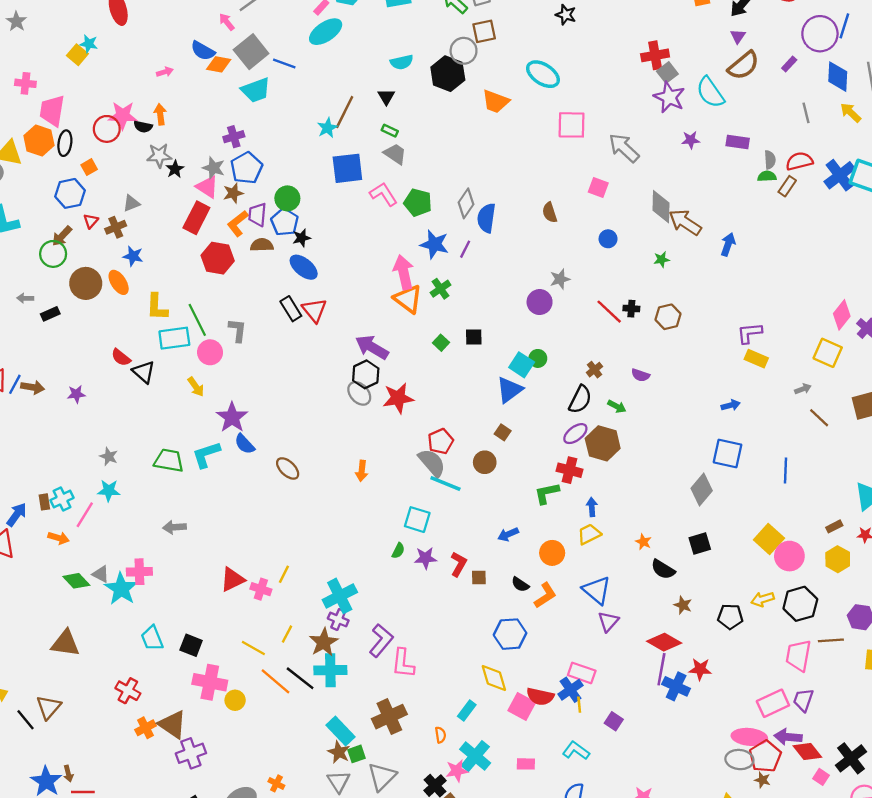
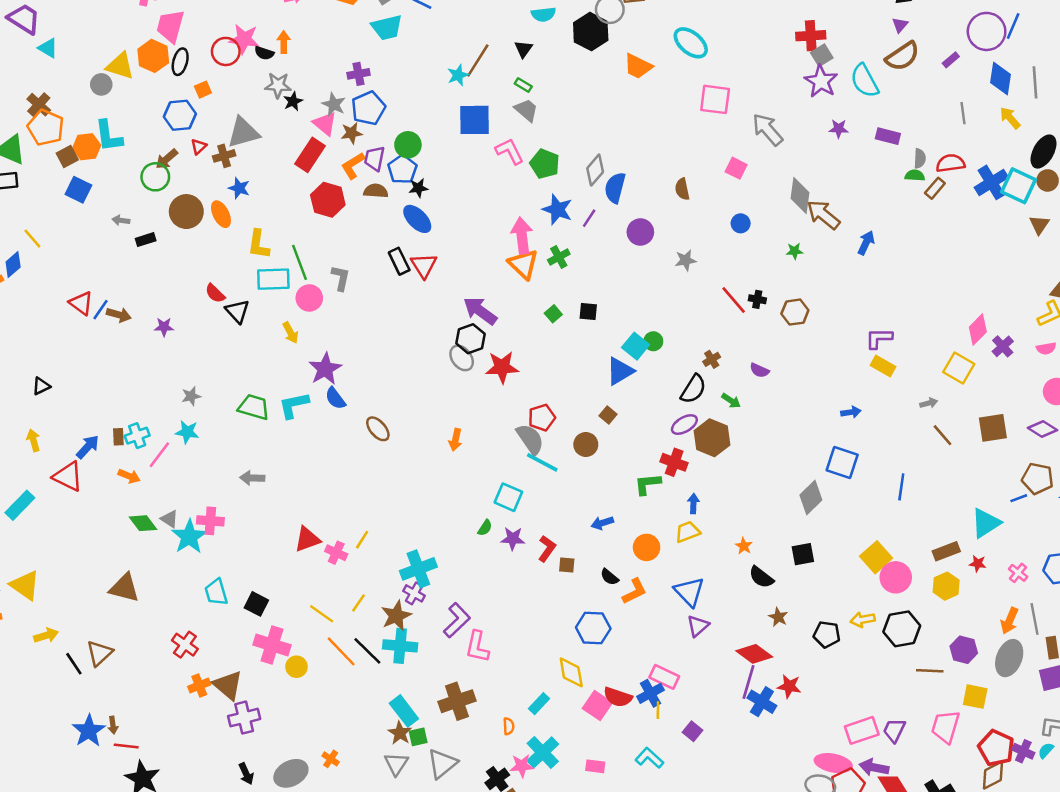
gray triangle: (131, 203) -> (243, 132), size x1.8
purple circle: (540, 302) -> (640, 232), moved
gray star: (109, 456) -> (191, 396), turned 30
brown rectangle: (834, 526) -> (946, 551), size x1.5
pink trapezoid: (798, 656) -> (945, 727), moved

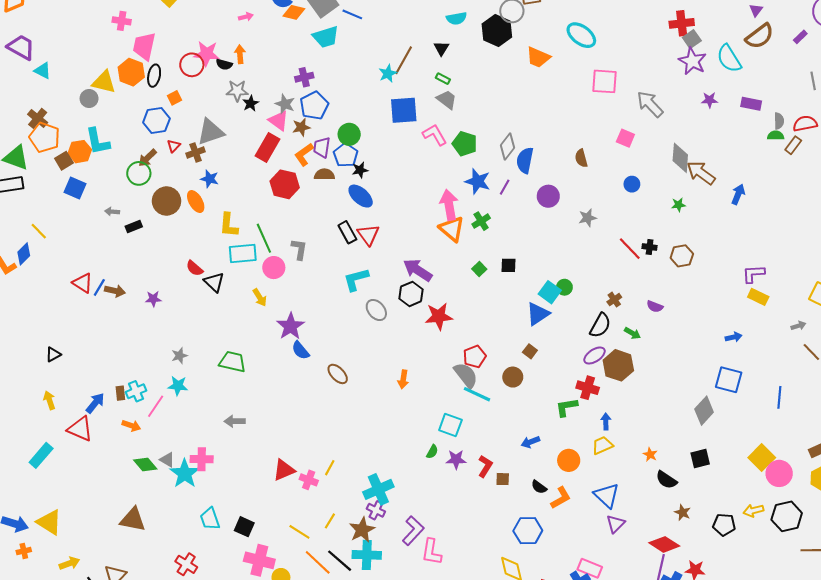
gray ellipse: (462, 358) -> (376, 310), moved
cyan L-shape: (294, 405) -> (356, 279), moved

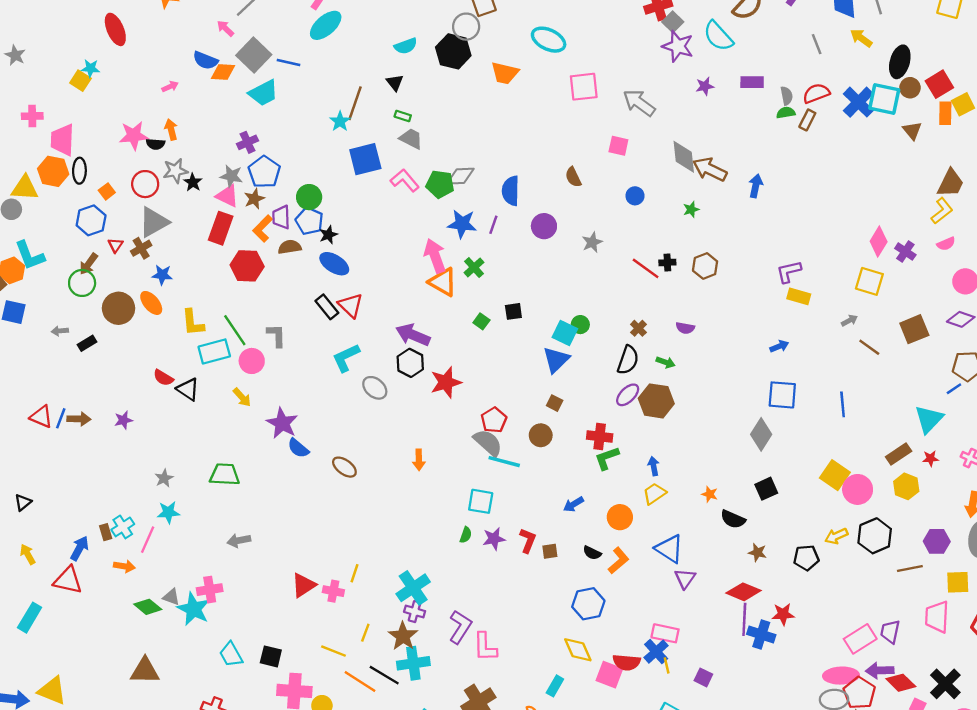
red circle: (192, 65) -> (145, 184), moved
gray diamond: (507, 146) -> (460, 176), moved, turned 60
red cross: (588, 388) -> (600, 437), moved

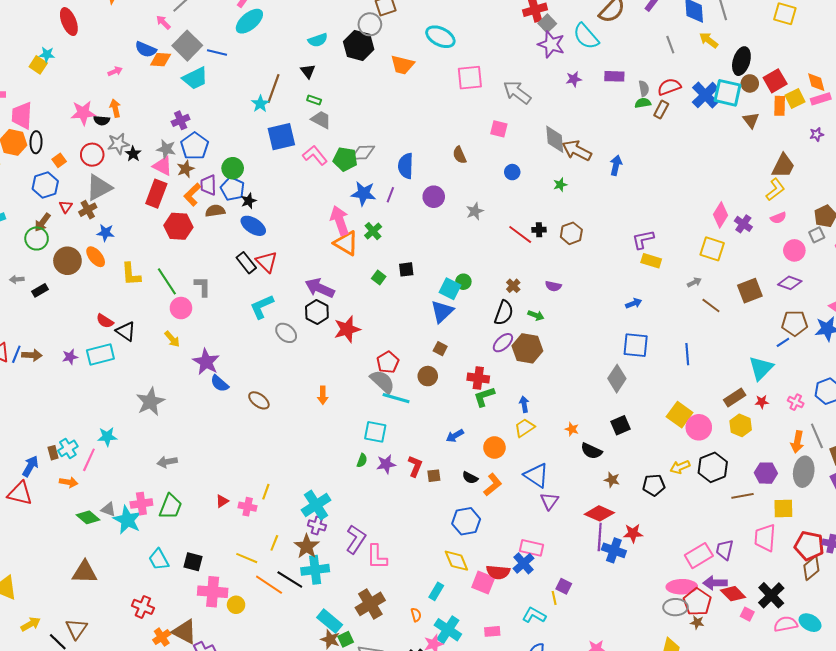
cyan rectangle: (214, 351) -> (100, 355), moved
green trapezoid: (225, 474) -> (171, 506), moved, turned 108
gray star: (164, 478) -> (150, 402), moved, size x1.8
red triangle: (304, 585) -> (222, 501), size x0.6
yellow line: (667, 665) -> (554, 598), moved

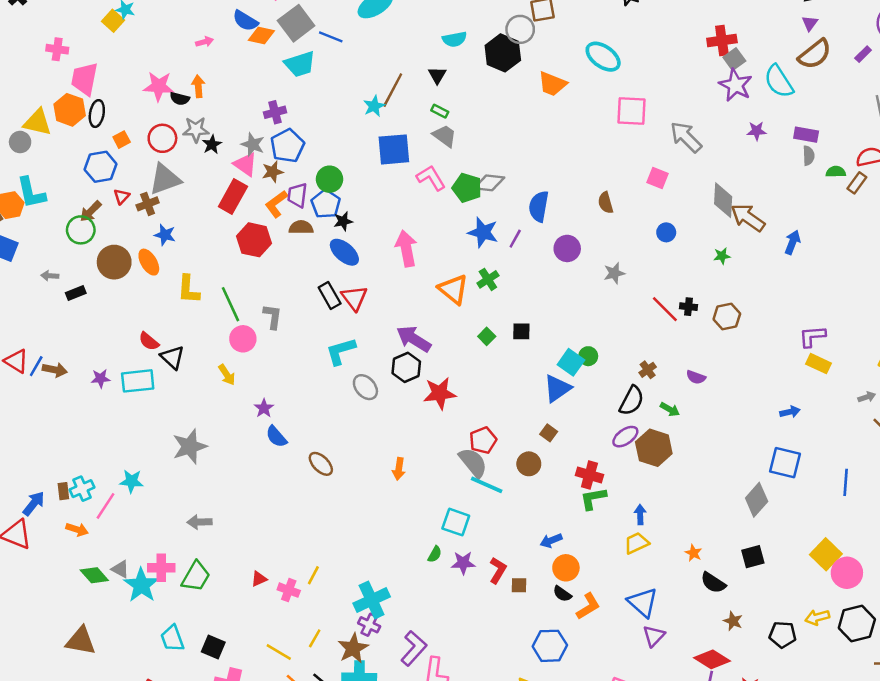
gray semicircle: (644, 88) -> (809, 156), moved
pink arrow: (340, 221) -> (406, 248), moved
purple star: (206, 362) -> (264, 408), size x0.6
orange circle: (494, 448) -> (566, 568), moved

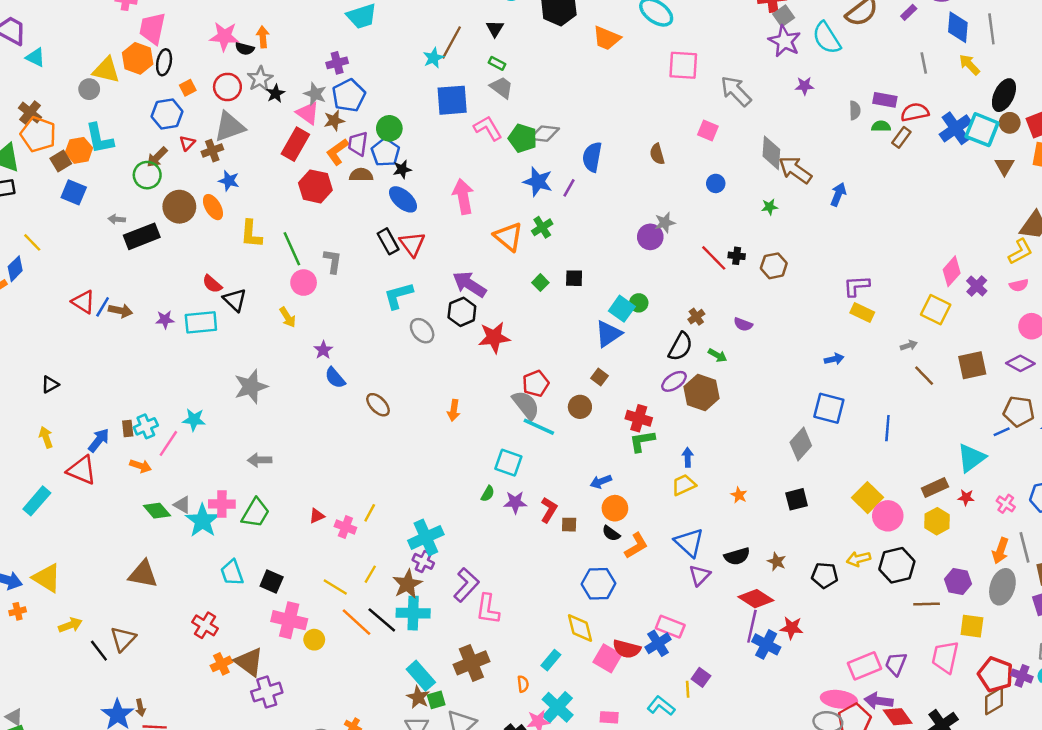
gray star: (196, 130) -> (260, 79), turned -30
purple rectangle: (806, 135) -> (885, 100), moved
purple circle: (567, 248) -> (650, 237), moved
black rectangle: (76, 293) -> (142, 236), size x1.8
black semicircle: (713, 583) -> (737, 556), moved, turned -50

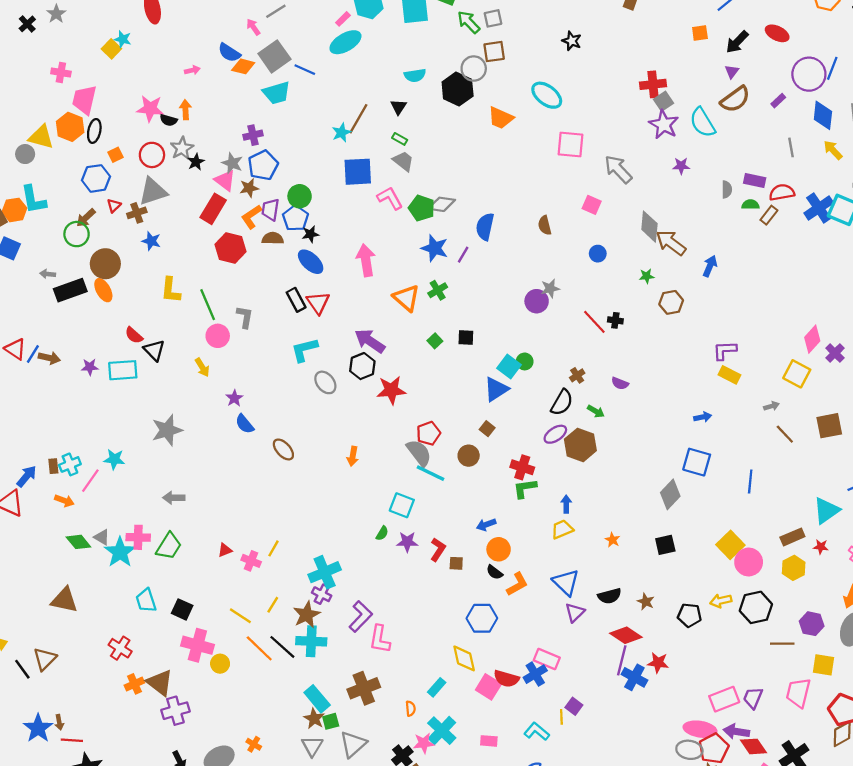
orange ellipse: (213, 207) -> (103, 290), moved
brown hexagon: (774, 266) -> (671, 302), moved

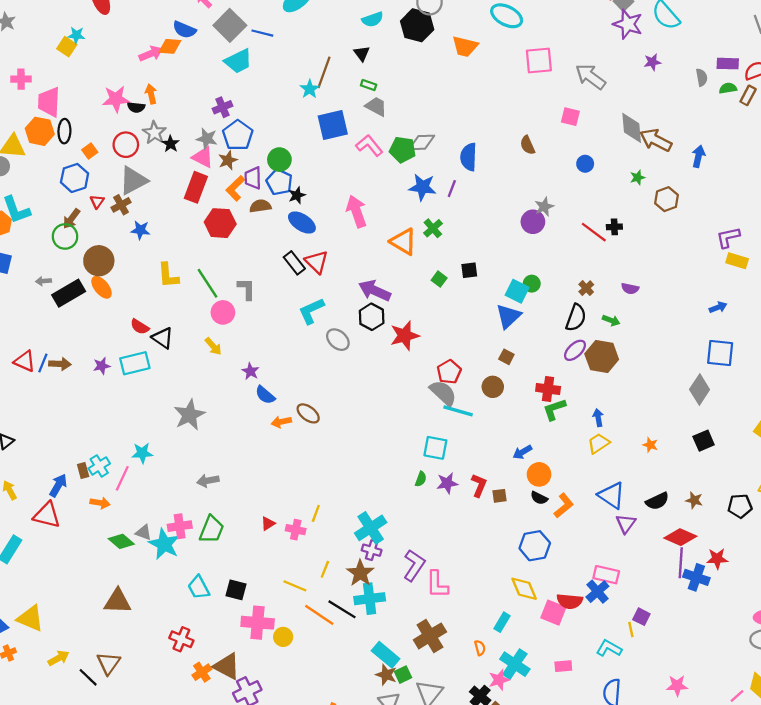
orange diamond: (243, 66) -> (170, 46), moved
pink arrow: (192, 70) -> (151, 54), size x1.5
orange arrow: (353, 456) -> (281, 422), moved, turned 78

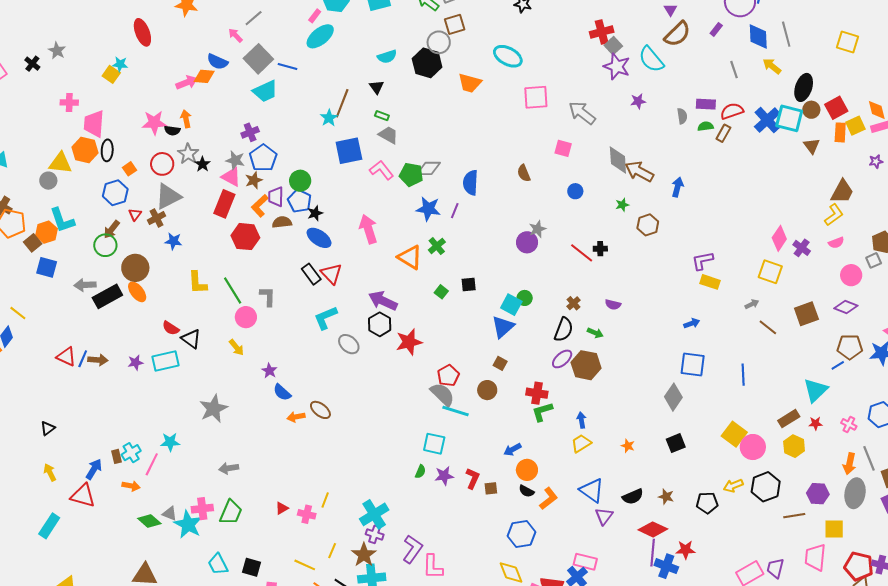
gray arrow: (43, 281) -> (85, 285), size x1.5

